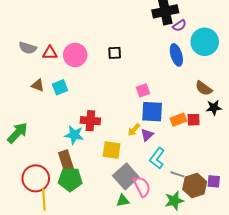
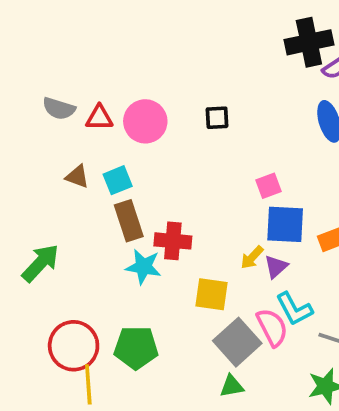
cyan L-shape: (157, 158) -> (294, 309), turned -65
brown rectangle: (66, 161) -> (129, 221), moved
pink semicircle: (142, 186) -> (272, 327), moved

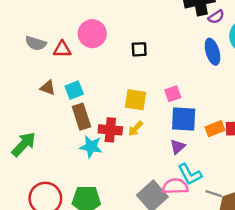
pink circle: (145, 121) -> (92, 34), moved
yellow arrow: (252, 257) -> (136, 129), moved
yellow square: (212, 294) -> (136, 100), moved
pink semicircle: (272, 327) -> (175, 186), turned -65

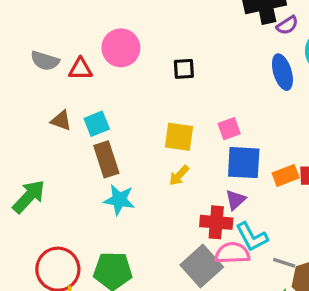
red cross: (110, 130) -> (216, 222), moved

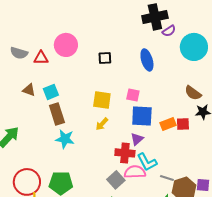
blue ellipse: (282, 72) -> (147, 60), moved
pink square: (229, 129) -> (133, 95), turned 32
gray square: (202, 266) -> (116, 180), size x0.7

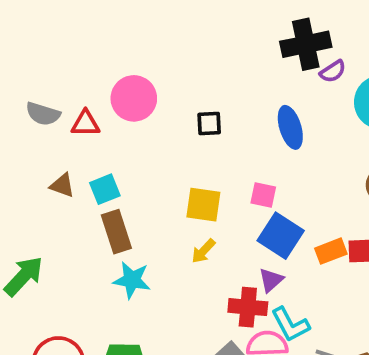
blue square: (142, 116) -> (281, 236), turned 30

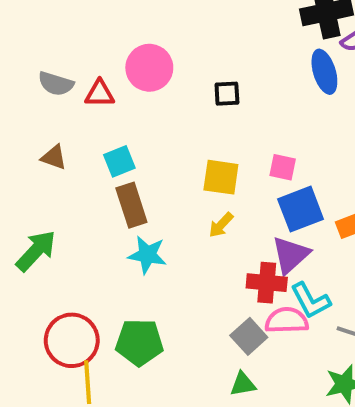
blue ellipse: (290, 127) -> (324, 72), moved
brown triangle: (62, 185) -> (54, 157), moved
blue square: (281, 236) -> (301, 209), turned 36
purple triangle: (271, 280) -> (291, 255), size x1.5

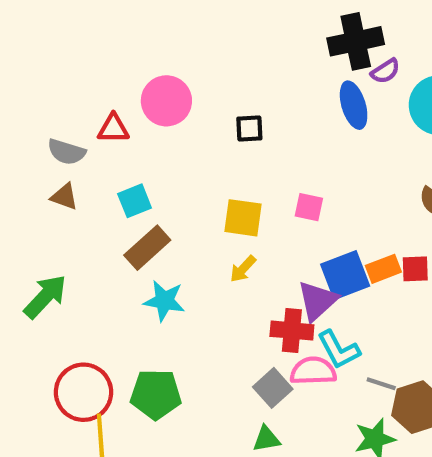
gray semicircle: (56, 84) -> (66, 152), moved
brown rectangle: (131, 205) -> (147, 248), turned 66
blue square: (301, 209) -> (345, 275), moved

